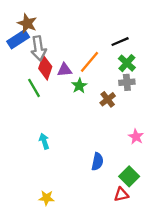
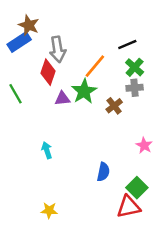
gray arrow: (39, 48) -> (58, 49), moved
purple triangle: (65, 70) -> (62, 99), moved
green star: (79, 86) -> (84, 91), size x1.5
green line: (34, 88) -> (16, 94), moved
red triangle: (121, 194) -> (129, 207), size x1.5

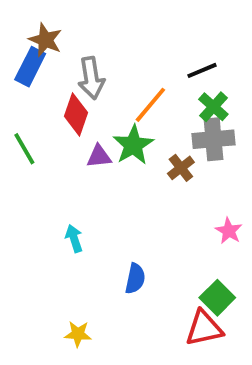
blue rectangle: (19, 42) -> (30, 67), turned -30
gray cross: (135, 88) -> (213, 139), size x1.5
blue semicircle: (103, 172) -> (135, 279), moved

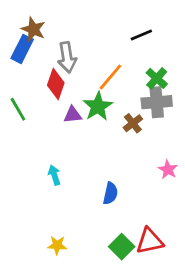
black line: (202, 70) -> (141, 35), moved
blue semicircle: (135, 279) -> (110, 193), moved
green square: (217, 298) -> (122, 247), moved

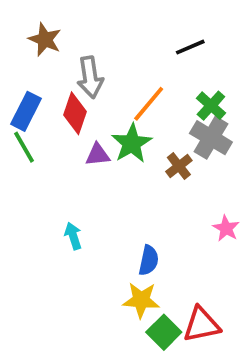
blue rectangle: (22, 49) -> (26, 111), moved
gray cross: (157, 102) -> (211, 138), turned 36
yellow star: (57, 245) -> (141, 300), moved, size x1.4

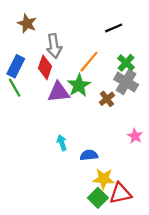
purple triangle: (98, 155) -> (59, 92), size x1.5
cyan arrow: (73, 236) -> (62, 143), moved
blue semicircle: (149, 260) -> (89, 155), turned -108
yellow star: (141, 300) -> (104, 179), moved

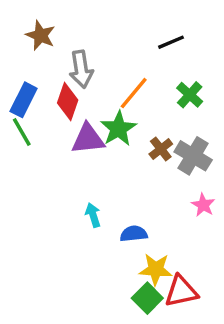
gray cross: (126, 82) -> (193, 156), moved

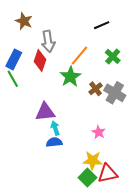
purple triangle: (88, 139) -> (45, 112), moved
pink star: (203, 205) -> (99, 132), moved
blue semicircle: (134, 234) -> (54, 142), moved

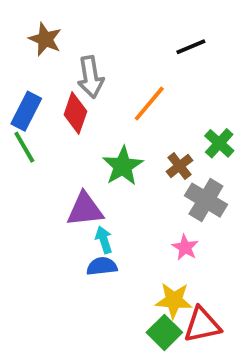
green cross: (113, 56) -> (219, 143), moved
green star: (70, 77) -> (123, 166), moved
gray cross: (115, 93) -> (206, 200), moved

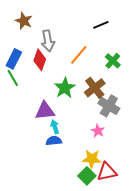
green cross: (219, 143) -> (113, 61), moved
brown cross: (179, 166) -> (95, 88), size x1.5

